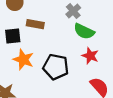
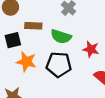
green semicircle: (84, 31) -> (61, 37), moved

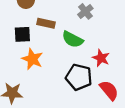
black pentagon: (59, 65) -> (79, 77), moved

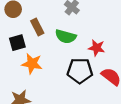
brown rectangle: (46, 23) -> (37, 27), turned 63

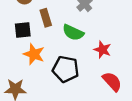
black pentagon: (80, 71) -> (66, 69), moved

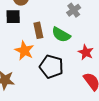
brown rectangle: (46, 18) -> (38, 30), moved
black square: (23, 30) -> (13, 17), moved

